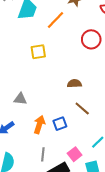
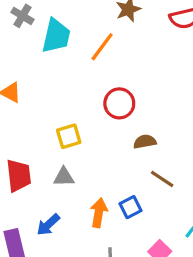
red circle: (91, 39) -> (119, 103), moved
yellow square: (38, 52) -> (69, 136), moved

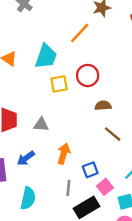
cyan trapezoid: (56, 36) -> (46, 56), moved
yellow square: (69, 136) -> (59, 84), moved
blue square: (131, 207) -> (90, 170), moved

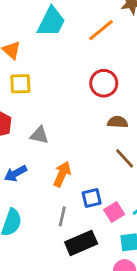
cyan trapezoid: (46, 56) -> (51, 22), moved
yellow square: (59, 84) -> (20, 84), moved
pink square: (105, 187) -> (114, 212), moved

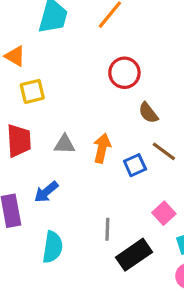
brown semicircle: (118, 122) -> (148, 113), turned -120
orange arrow: (62, 174) -> (102, 148), moved
blue square: (92, 198) -> (135, 165), moved

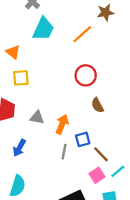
brown line: (164, 151) -> (101, 154), moved
blue arrow: (46, 192) -> (19, 148), turned -30
gray line: (107, 229) -> (64, 152), moved

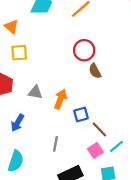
brown semicircle: (97, 105) -> (95, 71), moved
gray line: (64, 152) -> (55, 144), moved

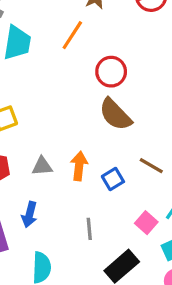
red circle: (84, 50) -> (111, 72), moved
brown semicircle: (95, 71) -> (115, 114), size x1.6
brown line: (99, 129) -> (151, 166), moved

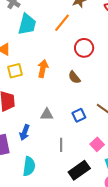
brown semicircle: (115, 114) -> (74, 77), moved, size x0.6
gray triangle: (42, 166) -> (47, 114), moved
orange arrow: (79, 166) -> (43, 69), moved

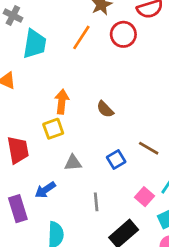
red circle: (84, 48) -> (123, 34), moved
yellow square: (15, 71) -> (53, 129), moved
blue arrow: (25, 132) -> (45, 190), turned 42

